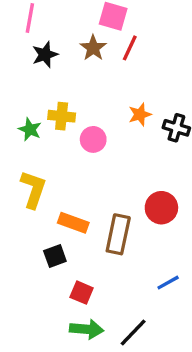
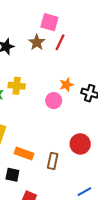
pink circle: (93, 139) -> (54, 101), moved
brown rectangle: (118, 234) -> (53, 161), size x0.7
black square: (55, 256) -> (12, 175), turned 32

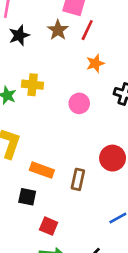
orange star: (66, 85) -> (95, 63), moved

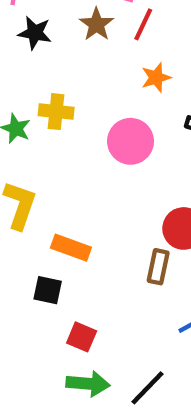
black star: (19, 35) -> (35, 33), turned 30
pink circle: (79, 103) -> (130, 141), size x1.4
brown rectangle: (78, 179) -> (158, 267), moved

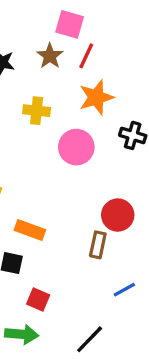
orange star: (156, 78) -> (96, 97), size x1.5
yellow cross: (56, 112) -> (37, 111), moved
green arrow: (88, 384) -> (22, 334), moved

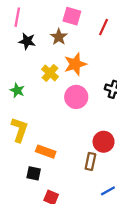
red line: (86, 56) -> (104, 27), moved
orange star: (96, 97) -> (75, 64), moved
yellow cross: (37, 111) -> (50, 73), turned 35

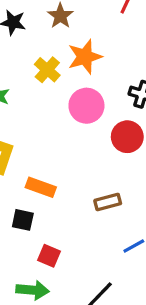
red circle: (104, 142) -> (127, 137), moved
brown rectangle: (90, 161) -> (108, 202), turned 63

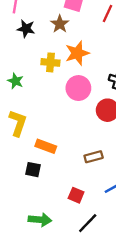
yellow cross: (47, 70) -> (50, 62), turned -36
red square: (49, 256) -> (76, 195), moved

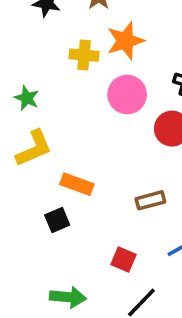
green star: (15, 81) -> (27, 98), moved
yellow L-shape: (18, 123) -> (34, 148), turned 48
black square: (33, 170) -> (57, 220), turned -35

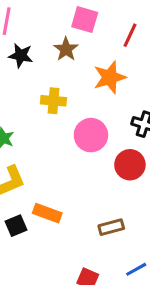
orange star: (125, 41) -> (110, 77), moved
black square: (57, 220) -> (16, 226), moved

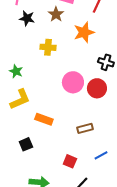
pink circle: (91, 135) -> (73, 82), moved
black square: (16, 226) -> (26, 144), moved

